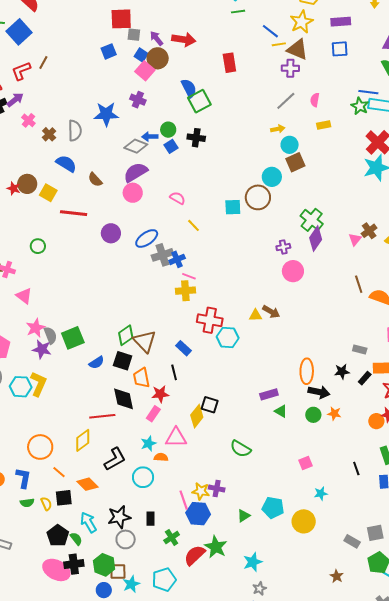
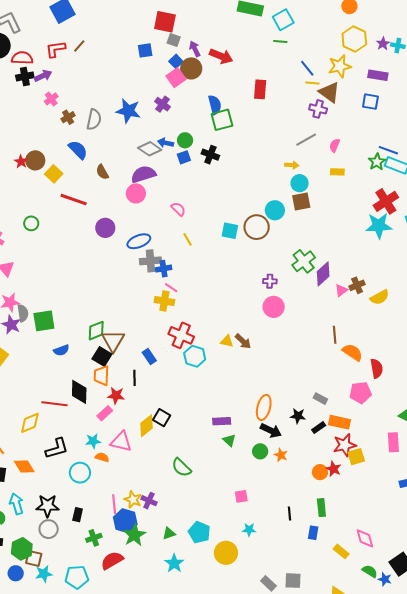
purple diamond: (316, 239) -> (323, 274), moved
black square: (123, 361) -> (102, 356), moved
green star: (216, 547) -> (134, 535), moved
cyan star: (253, 562) -> (174, 563), moved, turned -30

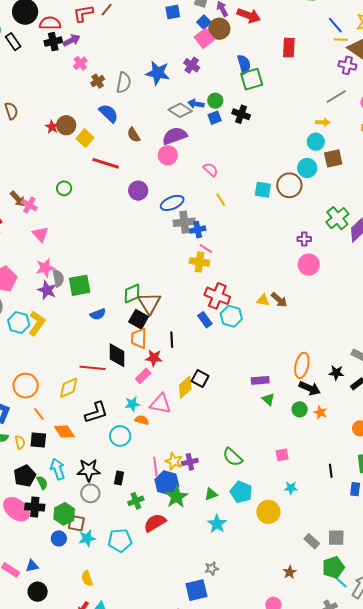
cyan circle: (300, 183) -> (316, 142), moved
blue rectangle: (149, 356) -> (205, 320), moved
green semicircle: (181, 467) -> (233, 457), moved
purple cross: (149, 501) -> (190, 462), turned -35

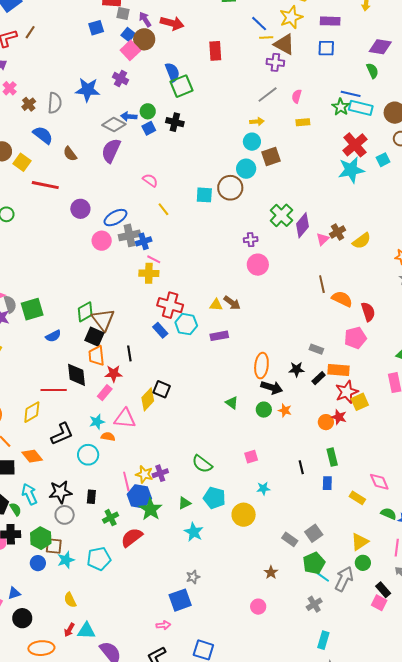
purple semicircle: (175, 136) -> (111, 151), turned -40
pink circle: (168, 155) -> (102, 241), moved
purple rectangle: (260, 380) -> (219, 336), moved
gray square: (336, 538) -> (314, 533), turned -30

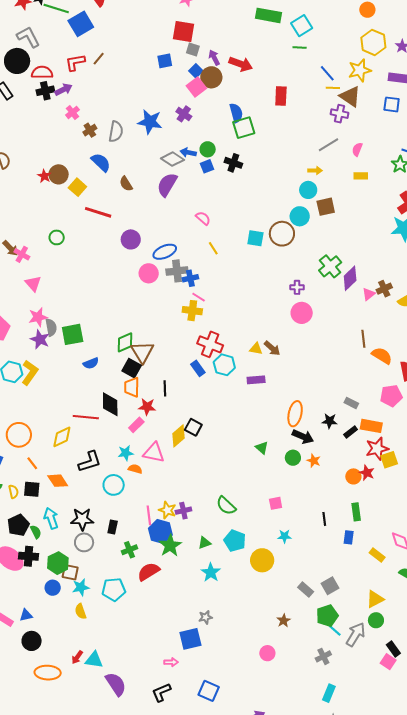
yellow semicircle: (70, 600) -> (81, 611), moved

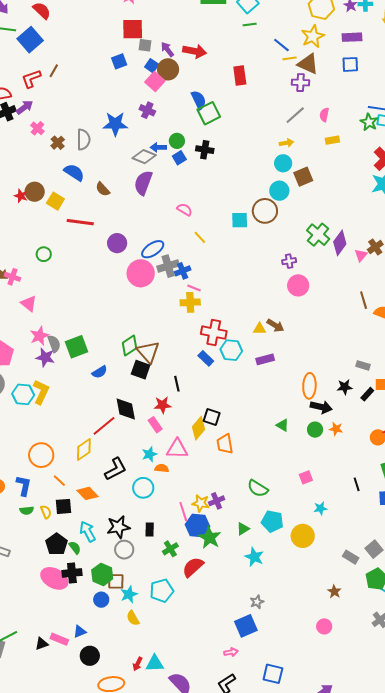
pink circle: (149, 273) -> (141, 273), size x1.4
orange trapezoid: (132, 387) -> (225, 444), moved
red line: (86, 417) -> (104, 426), turned -35
pink rectangle: (136, 425) -> (155, 425), turned -70

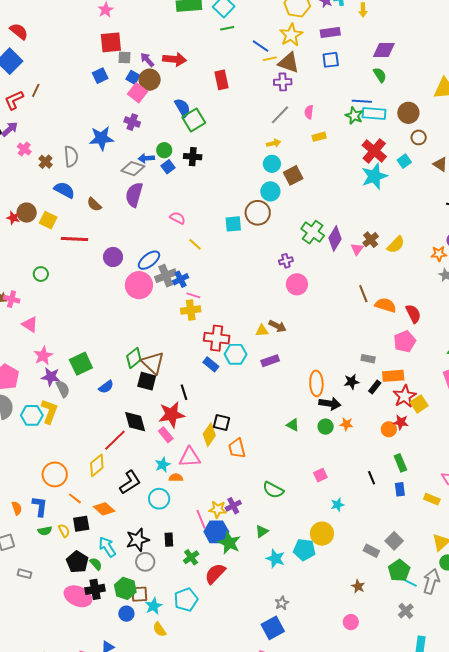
gray semicircle: (54, 344) -> (63, 389), moved
red star: (162, 405) -> (172, 415), size x1.5
cyan pentagon: (272, 521) -> (304, 550), moved

